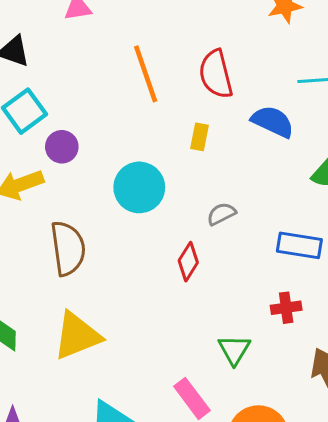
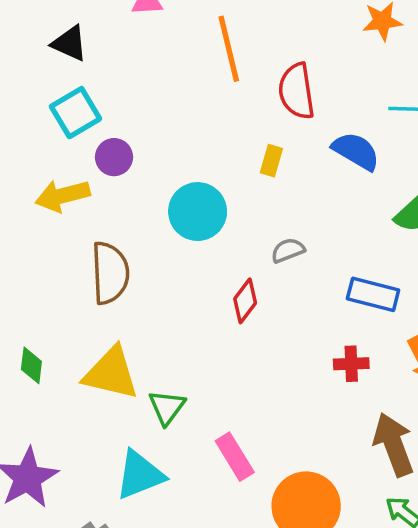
orange line: (146, 74) -> (229, 49), moved
yellow triangle: (77, 336) -> (111, 373), turned 30
green triangle: (234, 350) -> (167, 407), moved

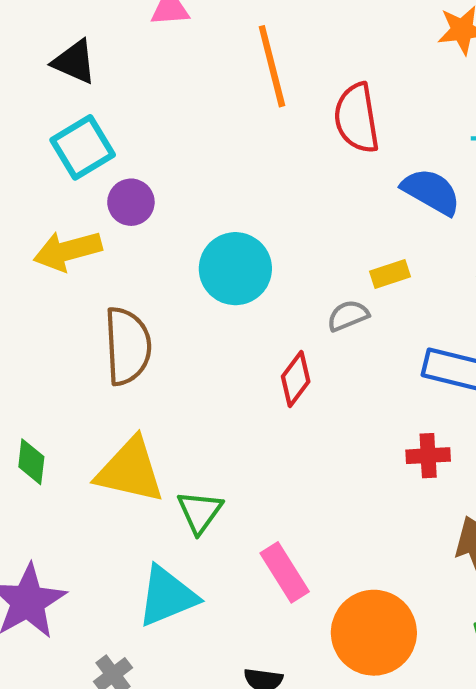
yellow rectangle: (271, 161) -> (390, 274), moved, turned 56

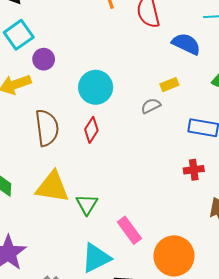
red diamond: (296, 379) -> (91, 130), moved
cyan triangle: (167, 596) -> (96, 258), moved

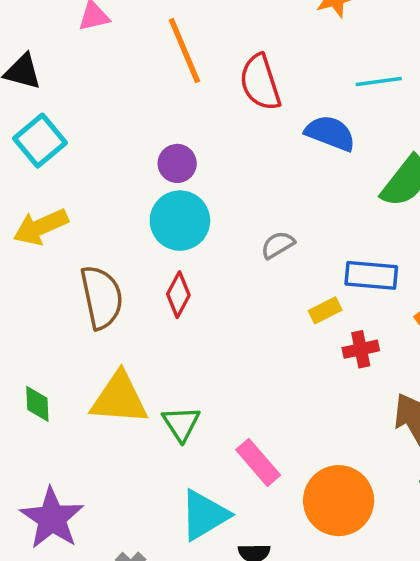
purple circle: (44, 59) -> (177, 163), moved
yellow rectangle: (169, 85) -> (325, 310), moved

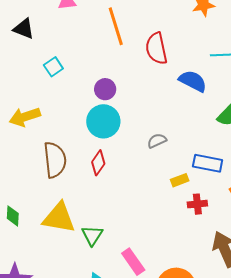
cyan square: (40, 141) -> (53, 67), moved, size x0.7

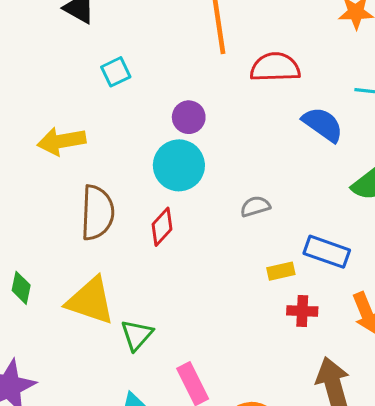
red semicircle: (156, 48) -> (275, 67), turned 92

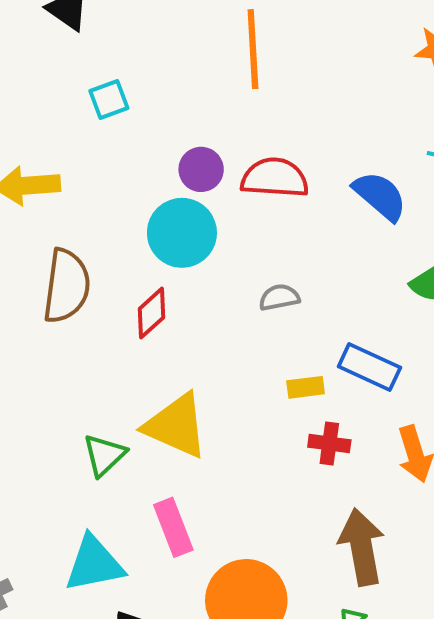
red semicircle: (275, 67) -> (275, 178), moved
yellow triangle: (90, 301) -> (176, 426), moved

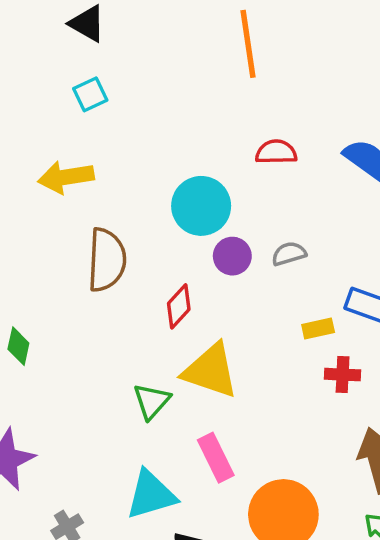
cyan square: (109, 99) -> (90, 94), moved
purple circle: (201, 169) -> (232, 256), moved
red semicircle: (275, 178) -> (276, 152), size x0.7
red diamond: (152, 313) -> (179, 306), moved

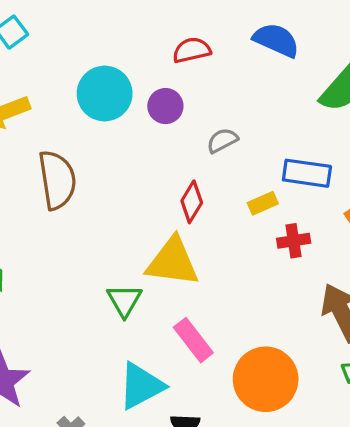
cyan circle: (201, 206) -> (105, 94), moved
purple circle: (232, 256) -> (165, 106), moved
red diamond: (179, 306) -> (192, 202), moved

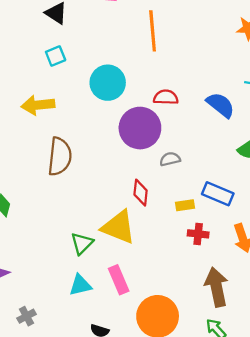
cyan circle: (105, 94) -> (108, 83), moved
purple circle: (165, 106) -> (140, 128), size x1.8
red diamond: (192, 202) -> (141, 193), turned -40
cyan triangle: (141, 386) -> (80, 285), moved, size x0.7

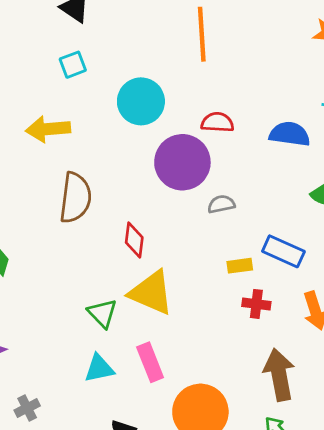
blue semicircle: (221, 105) -> (290, 134), turned -32
red diamond: (141, 193) -> (134, 240), moved
green triangle: (82, 243) -> (102, 313), turned -30

